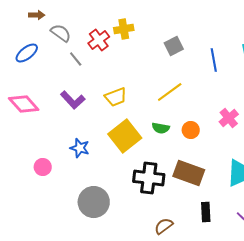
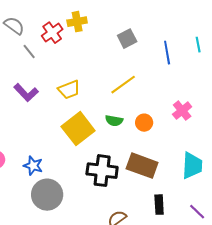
blue star: (80, 148) -> (33, 166), moved

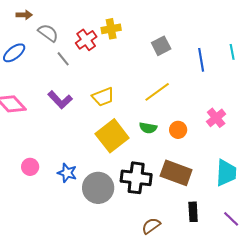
gray circle: (47, 195) -> (98, 188), moved

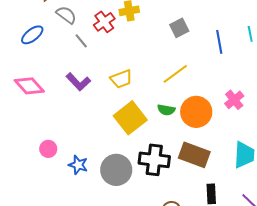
orange circle: (178, 130) -> (196, 112), size x1.8
blue star: (67, 173) -> (78, 165), moved

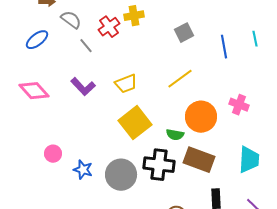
pink cross: (234, 100) -> (239, 105), turned -30
green semicircle: (166, 110) -> (175, 135), moved

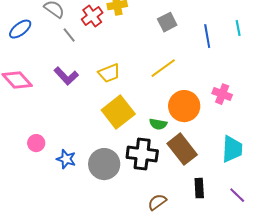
brown rectangle: (199, 160) -> (182, 149), turned 32

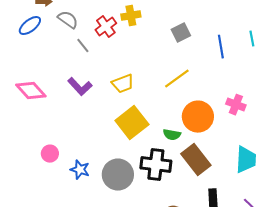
blue ellipse: (20, 29) -> (30, 26), moved

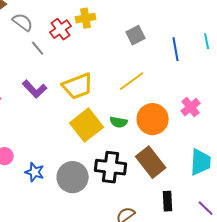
yellow trapezoid: (123, 84) -> (78, 86), size x1.4
pink cross: (236, 105) -> (191, 107), turned 30
green semicircle: (172, 135) -> (119, 122), moved

